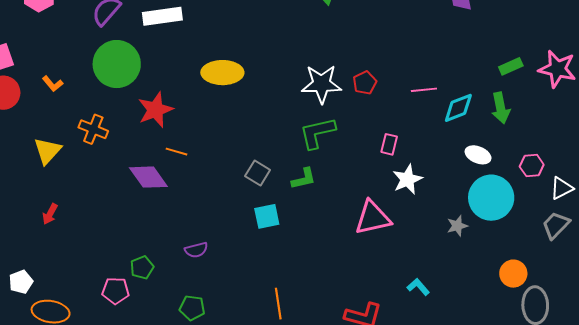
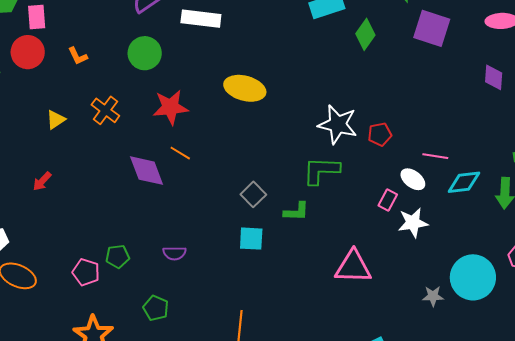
green circle: (117, 64) -> (145, 53), size x0.7
yellow triangle: (48, 151) -> (56, 120), size x0.7
white ellipse: (478, 155) -> (413, 179), moved
white star: (407, 179) -> (413, 223), moved

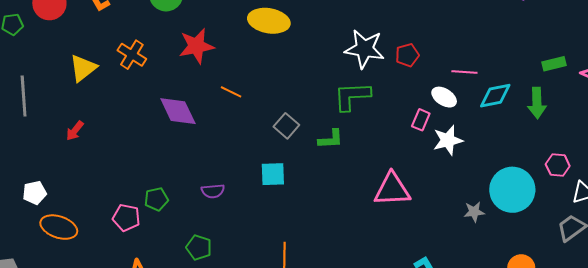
yellow triangle: (56, 120) -> (83, 68), size x1.4
orange line: (180, 153) -> (231, 92), moved
cyan square: (251, 239) -> (273, 174), moved

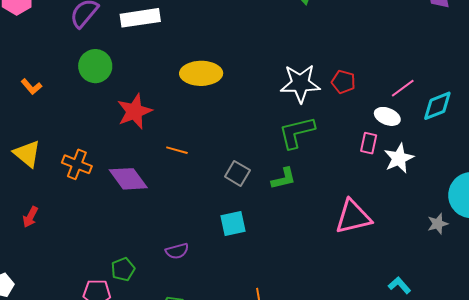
orange cross: (132, 55) -> (77, 164), moved
red pentagon: (407, 55) -> (343, 82), turned -30
yellow triangle: (83, 68) -> (27, 154), turned -32
pink line: (464, 72) -> (403, 88), turned -30

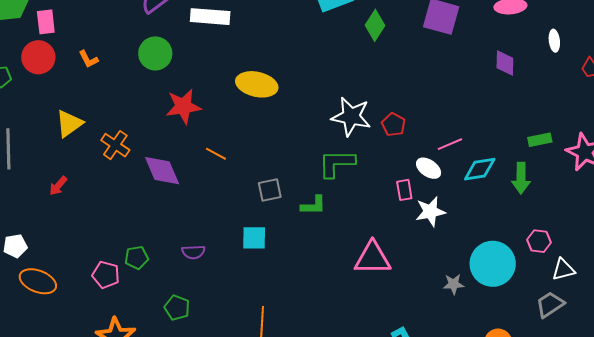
pink rectangle: (369, 143) -> (404, 190), turned -35
yellow triangle: (27, 154) -> (69, 124), turned 32
gray square: (237, 173) -> (270, 190), turned 35

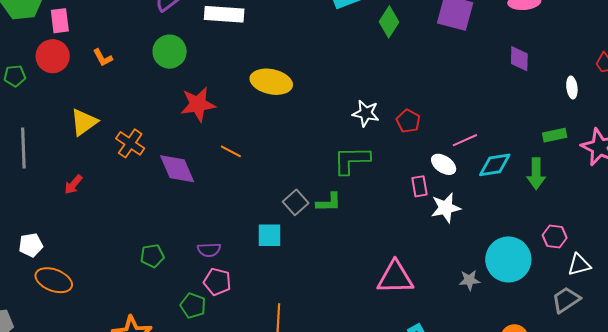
white ellipse: (554, 41) -> (572, 87), moved
white star: (351, 117) -> (366, 113), size x0.7
gray square: (270, 190) -> (296, 202), moved, turned -30
pink triangle: (373, 258) -> (395, 278), moved
pink pentagon: (106, 275) -> (217, 282), moved

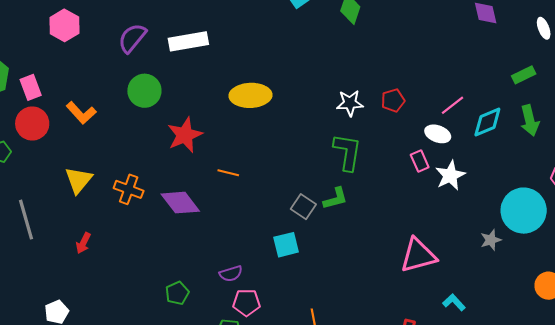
orange L-shape: (103, 58) -> (81, 113), size x1.4
red pentagon: (408, 121) -> (393, 100), turned -30
green rectangle: (555, 135) -> (524, 75), moved
green L-shape: (352, 160) -> (347, 152), turned 114

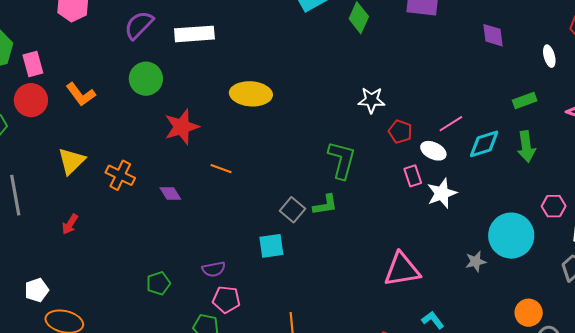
red pentagon: (393, 100) -> (400, 132), moved, turned 30
white star: (350, 103) -> (371, 100), moved
purple diamond: (180, 203) -> (170, 193), size x0.6

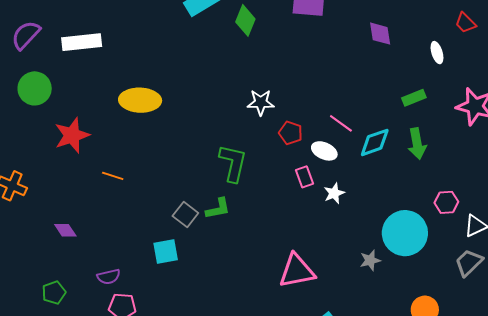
pink line: (451, 124) -> (341, 123), turned 70
purple diamond: (170, 193) -> (65, 230), moved
white star: (442, 193) -> (334, 193), size x0.7

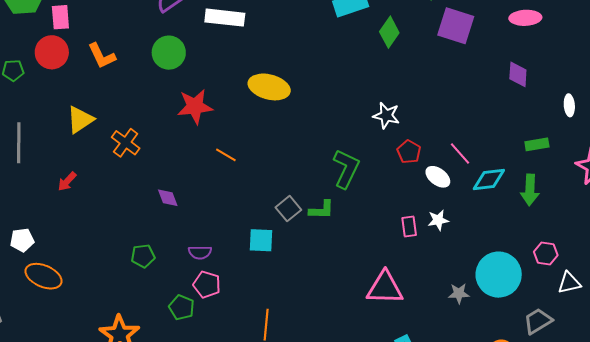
pink rectangle: (305, 177) -> (409, 226), moved
gray trapezoid: (469, 263) -> (538, 321), moved

